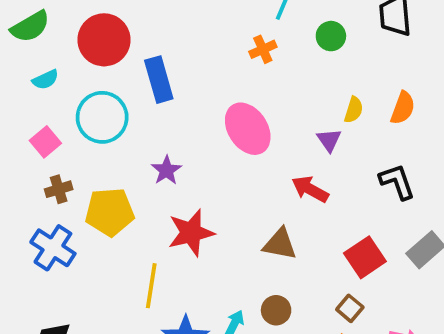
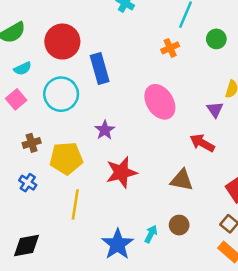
pink square: (45, 142) -> (16, 99), moved
blue cross: (53, 248) -> (28, 183), size x0.6
yellow line: (151, 286) -> (75, 204), moved

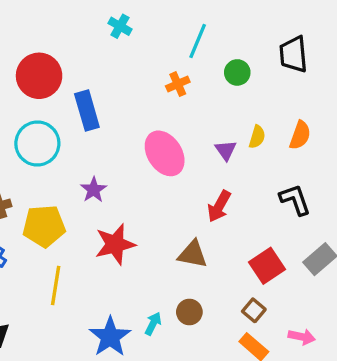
purple triangle: (215, 110) -> (226, 150), moved
red arrow: (202, 143) -> (219, 206), turned -90

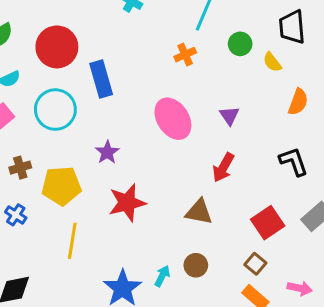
yellow semicircle: (257, 137) -> (272, 62), moved, turned 125

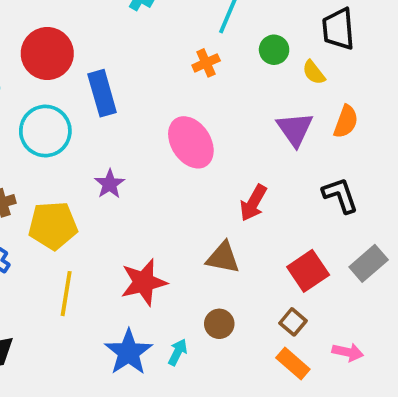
purple triangle: (229, 116) -> (295, 129), moved, size x1.5
red star: (127, 203) -> (144, 282), moved
cyan arrow: (162, 276) -> (178, 352), moved

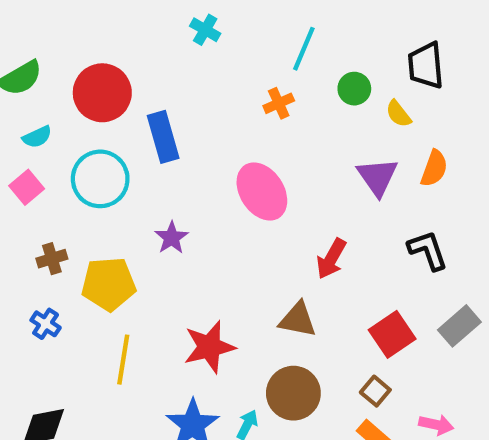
brown circle: (219, 324) -> (293, 393), size x1.6

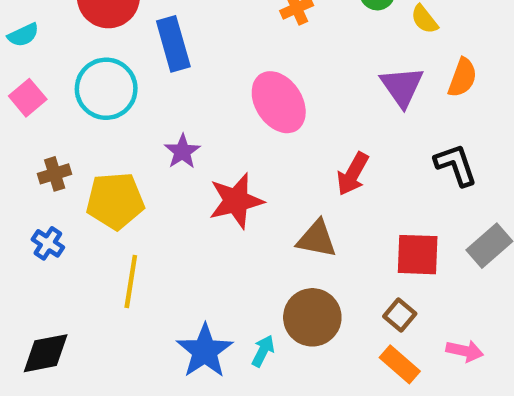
cyan semicircle: (37, 137) -> (23, 35), moved
red square: (392, 334) -> (418, 255), turned 36
red star: (209, 347) -> (236, 201), moved

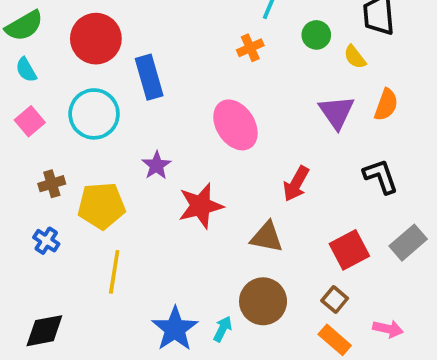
cyan semicircle: (23, 35) -> (26, 70), turned 85
red square: (418, 255) -> (349, 250), turned -30

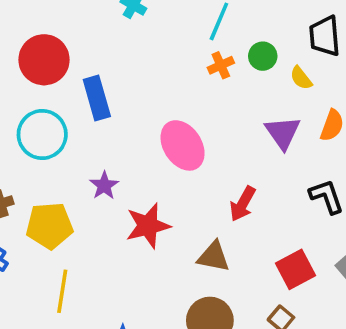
orange cross: (250, 48) -> (221, 65), moved

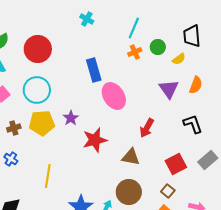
yellow semicircle: (301, 78) -> (179, 59), turned -88
blue rectangle: (97, 98) -> (94, 70), moved
yellow pentagon: (49, 226) -> (42, 123), moved

